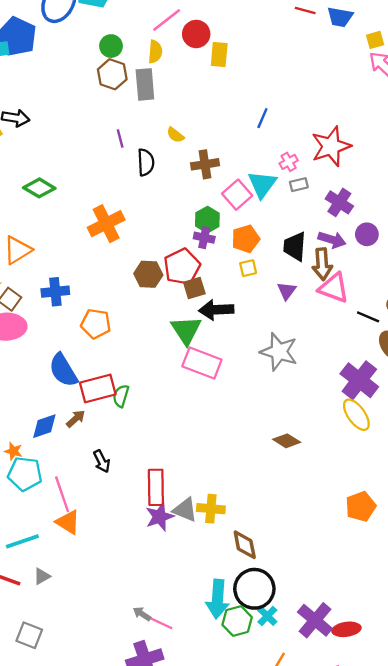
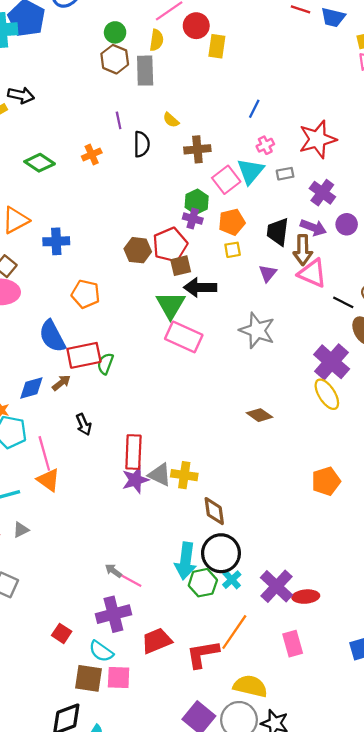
pink cross: (289, 162) -> (265, 145), moved
orange cross: (106, 224) -> (92, 155), moved, size x0.6
blue cross: (55, 292) -> (56, 241), moved

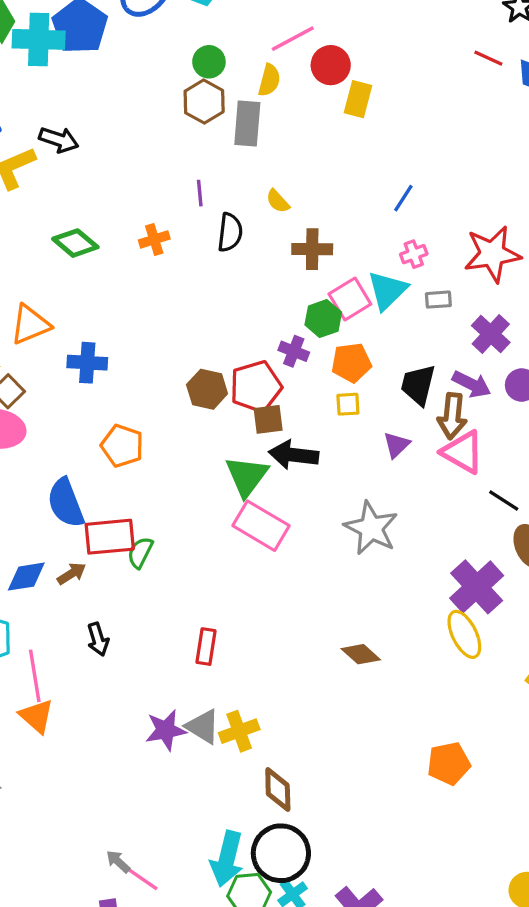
green hexagon: (197, 202) -> (323, 319), moved
red rectangle: (133, 452) -> (206, 647), moved, size x0.7
yellow cross: (184, 475) -> (239, 731), turned -35

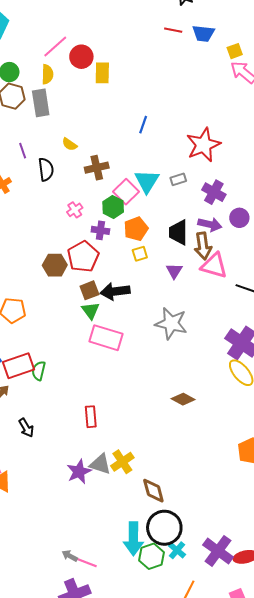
pink cross: (414, 254) -> (75, 210), moved
brown square: (268, 419) -> (89, 290), moved
green triangle: (247, 476) -> (91, 311), size x0.7

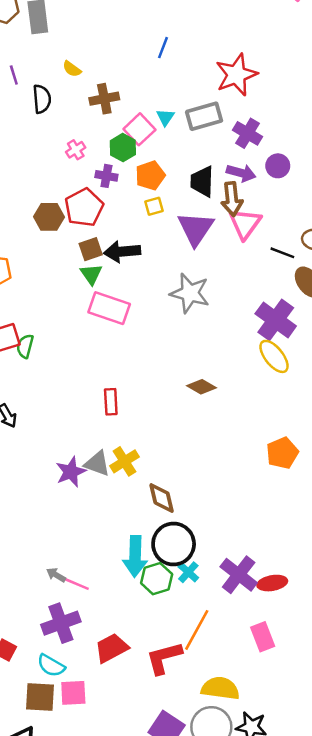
gray rectangle: (178, 179) -> (204, 116), size x1.8
cyan triangle: (147, 181) -> (165, 117), size x0.6
pink triangle: (214, 266) -> (245, 224), turned 48
purple triangle: (174, 271) -> (196, 229), size x1.8
red rectangle: (91, 417) -> (111, 402), moved

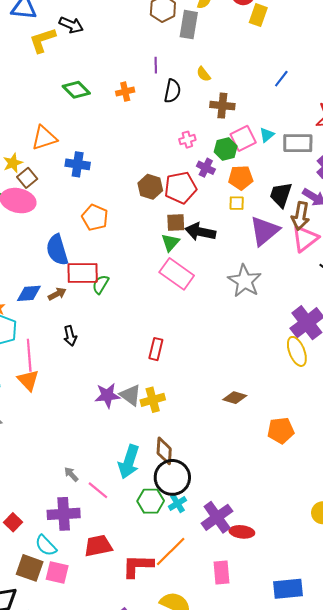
brown diamond: (201, 387) -> (235, 398), moved, turned -30
brown diamond: (162, 498) -> (164, 451), moved
cyan arrow: (135, 556) -> (129, 462), moved
pink line: (76, 584) -> (98, 490), moved

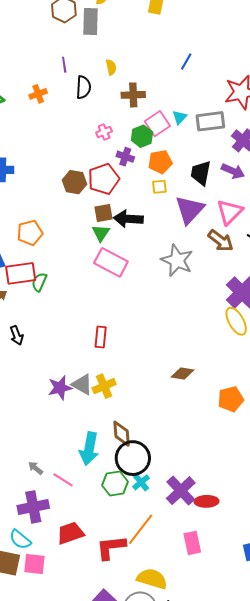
yellow semicircle: (203, 74) -> (111, 67), turned -147
brown arrow: (300, 216) -> (221, 241), moved, turned -56
orange pentagon: (95, 217) -> (30, 233), moved, turned -30

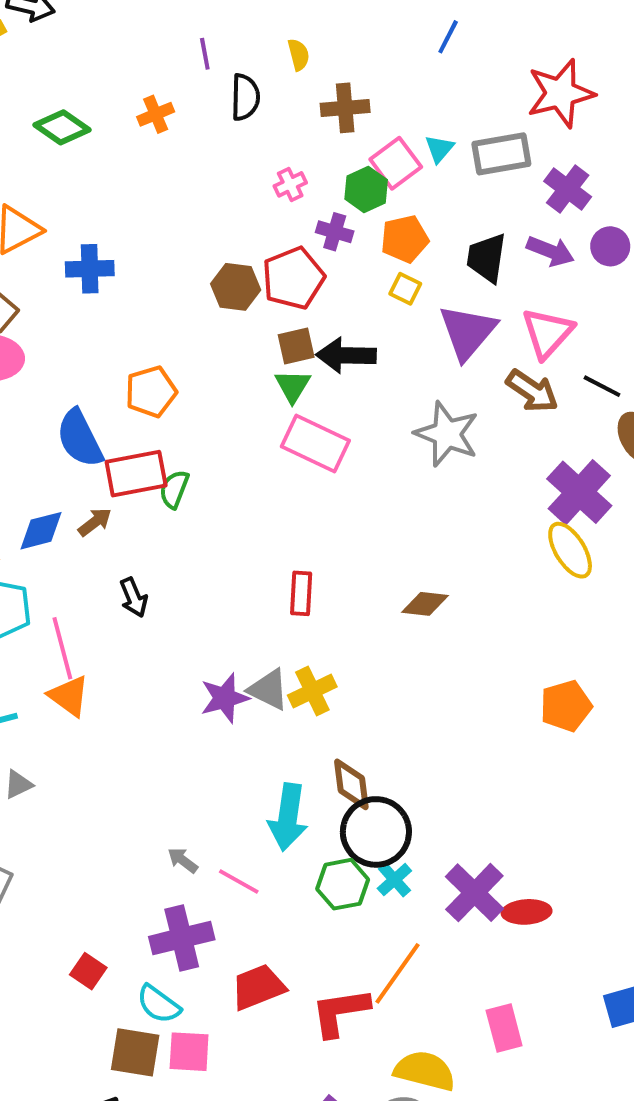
yellow square: (159, 187) -> (405, 289), turned 35
brown diamond: (182, 374) -> (425, 604), moved
pink rectangle: (192, 543) -> (504, 1028), moved

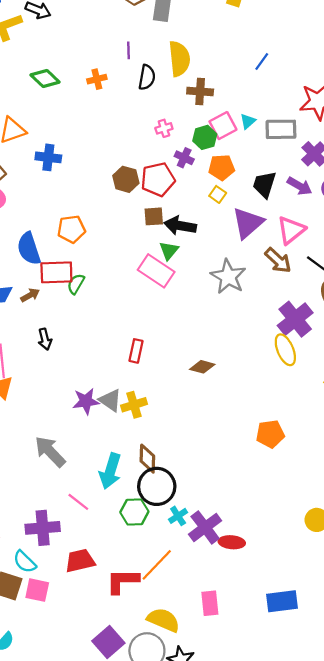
yellow semicircle: (299, 55) -> (179, 59), size x2.0
green triangle: (293, 386) -> (169, 251), moved
gray arrow: (183, 860) -> (50, 452), moved, size x2.0
cyan cross: (394, 880) -> (178, 516), moved

